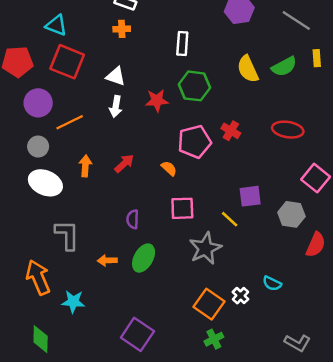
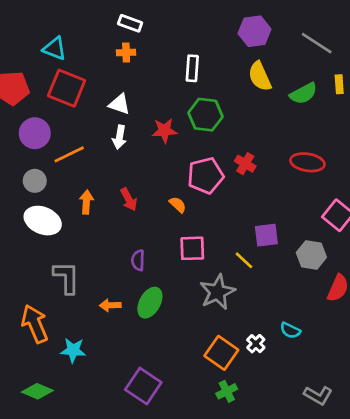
yellow semicircle: (248, 69) -> (260, 76), moved
red arrow: (124, 163) -> (129, 199), turned 105
green diamond: (41, 339) -> (37, 391), turned -68

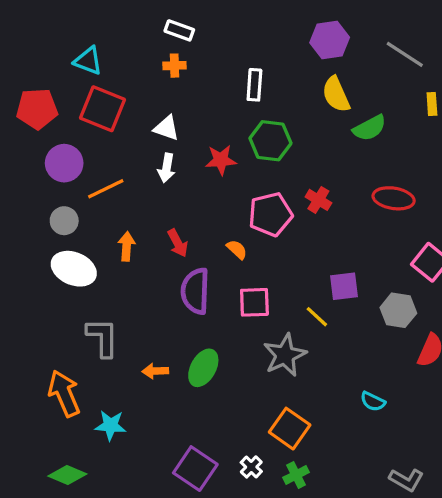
green semicircle: (303, 93) -> (370, 128), moved
purple semicircle: (138, 260) -> (195, 291), moved, size x1.8
white cross: (256, 344) -> (251, 467), moved

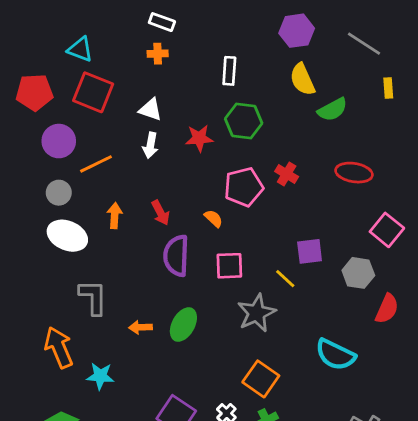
cyan semicircle: (373, 401) -> (335, 355), size x1.8

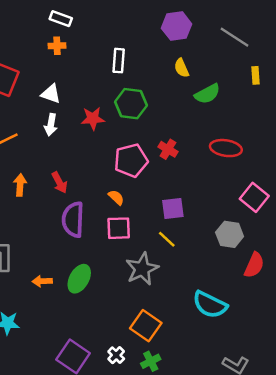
yellow semicircle: (302, 79) -> (182, 68), size x0.7
orange semicircle: (214, 218) -> (116, 197), moved
purple square: (310, 251) -> (173, 208), moved

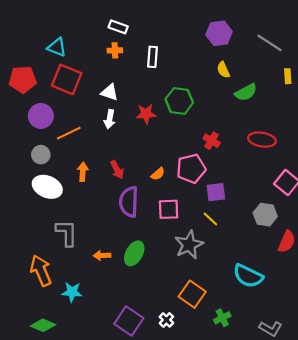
white rectangle: (119, 61) -> (152, 57), moved
pink pentagon: (131, 160) -> (191, 169), moved
orange semicircle: (116, 197) -> (158, 174), moved, turned 96
green cross: (151, 361) -> (222, 318), moved

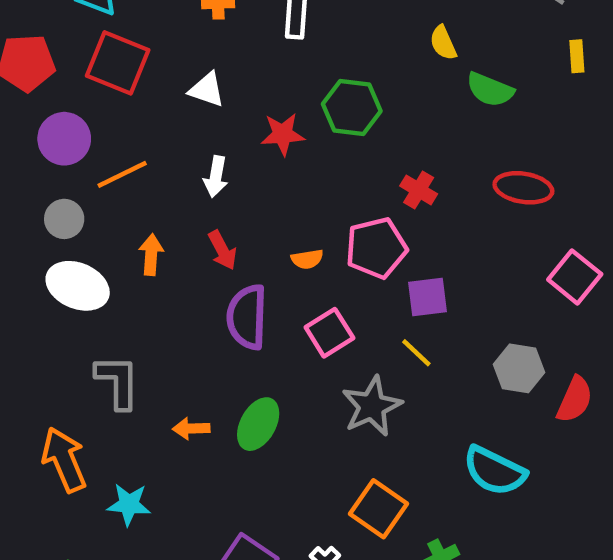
green semicircle: (246, 92) -> (490, 90), turned 50
white arrow: (110, 119) -> (216, 177), moved
orange semicircle: (158, 174) -> (307, 259), turned 32
pink square: (169, 209) -> (329, 333), turned -30
gray hexagon: (265, 215) -> (519, 368), moved

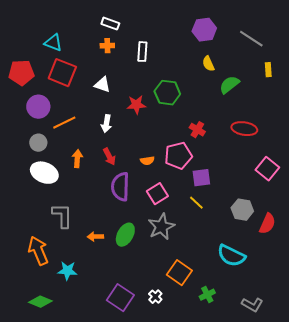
green semicircle: (490, 90) -> (229, 85), turned 120
gray star: (372, 406) -> (161, 227), moved

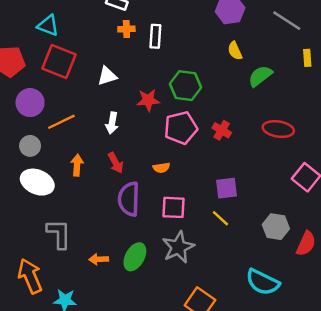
orange cross: (107, 46) -> (126, 29), moved
white triangle: (102, 85) -> (107, 76), turned -36
pink pentagon: (178, 156) -> (181, 128), moved
pink square: (157, 194) -> (173, 207), turned 35

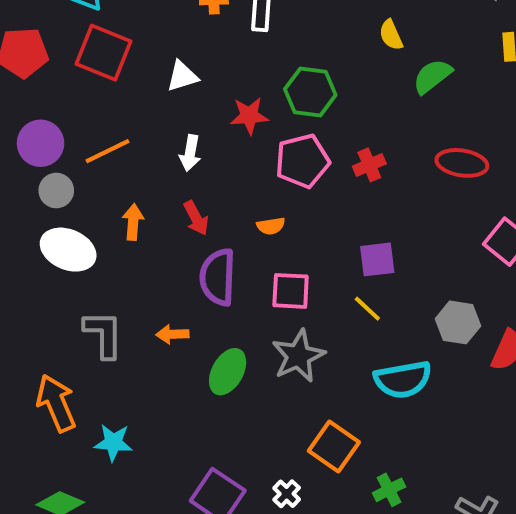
purple circle: (30, 103) -> (41, 143), moved
red cross: (222, 130) -> (369, 165), turned 36
orange arrow: (99, 259) -> (172, 334), moved
cyan semicircle: (263, 282) -> (403, 380), moved, turned -36

